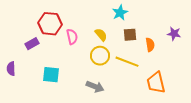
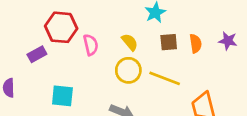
orange semicircle: (150, 45) -> (196, 43), moved

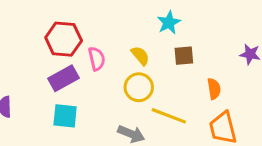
orange semicircle: (196, 43) -> (214, 89), moved
purple rectangle: (37, 54) -> (64, 78), moved, size x1.4
yellow line: (165, 78) -> (169, 116), moved

